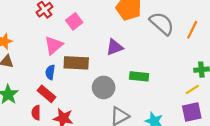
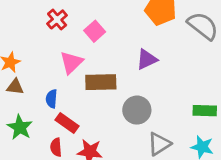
blue semicircle: (50, 72) -> (51, 99), moved
green rectangle: (139, 76) -> (205, 111), moved

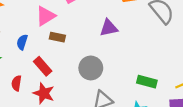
brown rectangle: (101, 82) -> (57, 37), moved, size x0.6
red rectangle: (67, 123) -> (43, 66), moved

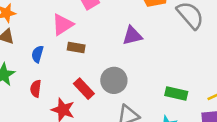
red rectangle: (43, 66) -> (84, 89), moved
red semicircle: (17, 83) -> (36, 89), moved

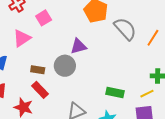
brown rectangle: (76, 48) -> (38, 70), moved
gray circle: (114, 80) -> (65, 66), moved

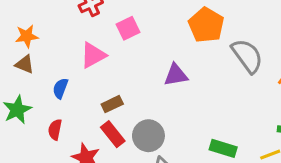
gray circle: (65, 66) -> (148, 136), moved
brown rectangle: (38, 70) -> (112, 104), turned -40

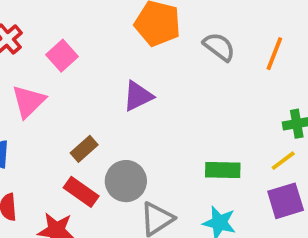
gray semicircle: (247, 56) -> (219, 47), size x0.7
brown rectangle: (112, 104) -> (84, 149), moved

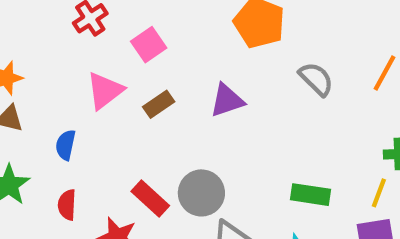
gray semicircle: (219, 47) -> (316, 79), moved
brown rectangle: (84, 149) -> (159, 104), moved
yellow line: (283, 161) -> (379, 193), turned -40

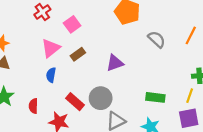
purple triangle: (227, 100) -> (115, 63), moved
blue semicircle: (66, 145) -> (51, 75), moved

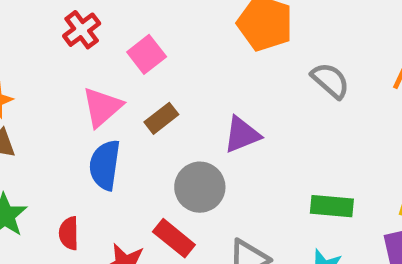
blue semicircle: (51, 75) -> (105, 165), size x1.5
gray circle: (101, 98) -> (200, 187), moved
red rectangle: (75, 102) -> (174, 238), moved

